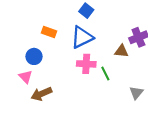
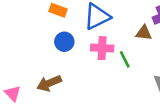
blue circle: (34, 56) -> (64, 42), moved
pink triangle: (25, 77) -> (13, 93), moved

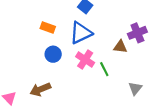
pink cross: (102, 48) -> (85, 60), turned 30

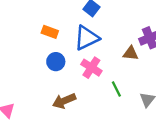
green line: (104, 69) -> (116, 89), moved
brown arrow: (40, 89) -> (64, 101), moved

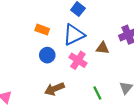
brown triangle: (131, 53) -> (102, 48), moved
green line: (116, 89) -> (97, 93), moved

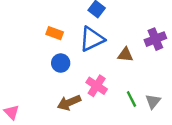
pink cross: (78, 60) -> (97, 86), moved
green line: (97, 93) -> (131, 99), moved

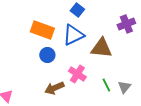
orange rectangle: (55, 33) -> (42, 30), size x1.6
purple cross: (155, 39) -> (126, 24), moved
brown triangle: (125, 55) -> (101, 48), size x1.6

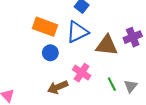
purple cross: (126, 24) -> (133, 37), moved

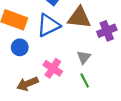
brown triangle: (107, 45) -> (79, 18), moved
gray triangle: (131, 86) -> (84, 57), moved

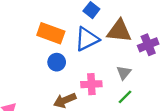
pink cross: (53, 68) -> (91, 84), turned -36
green line: (85, 80) -> (125, 97), turned 72

